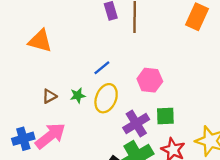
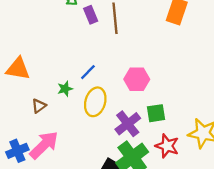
orange triangle: (40, 41) -> (18, 69), moved
green star: (78, 95) -> (65, 89), moved

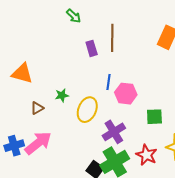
purple rectangle: (91, 15) -> (92, 48), moved
blue line: (88, 72) -> (108, 82), moved, turned -42
green square: (156, 113) -> (154, 117), moved

